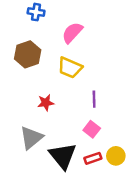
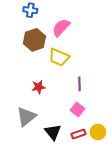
brown hexagon: (28, 54) -> (34, 40), moved
black triangle: (63, 156) -> (53, 132), size x0.7

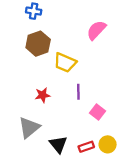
pink semicircle: (61, 28) -> (96, 30), moved
purple line: (79, 84) -> (78, 92), moved
pink square: (77, 109) -> (97, 112), moved

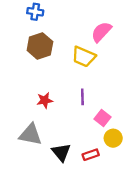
yellow trapezoid: (65, 63) -> (84, 57), moved
gray triangle: (29, 128) -> (30, 135), turned 50
yellow circle: (108, 144) -> (113, 138), moved

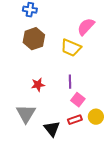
pink square: (103, 118) -> (78, 100), moved
gray triangle: (30, 135) -> (26, 114), turned 50
red rectangle: (91, 155) -> (75, 120), moved

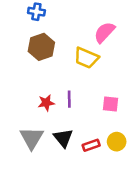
purple line: (70, 82) -> (69, 99), moved
pink square: (78, 100) -> (111, 104), moved, turned -32
black triangle: (52, 129) -> (63, 138), moved

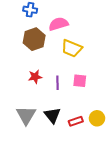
pink semicircle: (104, 32) -> (58, 24), moved, turned 30
red star: (46, 103) -> (35, 77), moved
pink square: (111, 104) -> (80, 81), moved

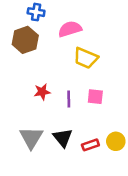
brown hexagon: (34, 39) -> (25, 40), moved

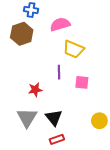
red star: (42, 92) -> (35, 90), moved
purple line: (69, 99) -> (59, 72), moved
red rectangle: (90, 145) -> (57, 139), moved

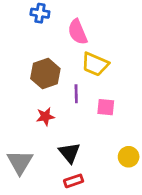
pink semicircle: (60, 24) -> (78, 32), turned -96
brown hexagon: (22, 34) -> (45, 74), moved
gray triangle: (27, 118) -> (20, 162), moved

